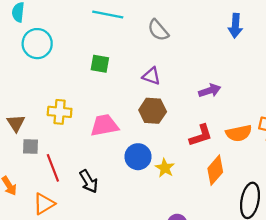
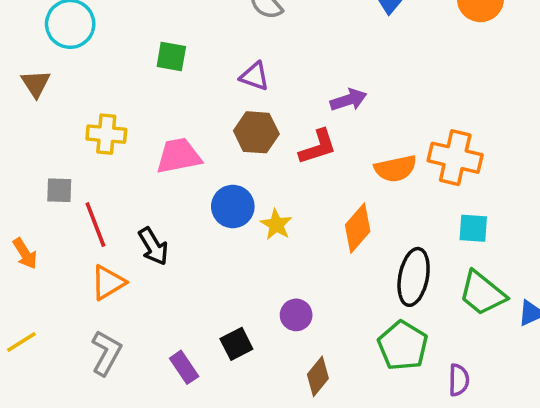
brown triangle: (16, 123) -> (36, 84), moved
red L-shape: (201, 135) -> (318, 147), moved
orange triangle: (44, 204) -> (108, 282), moved

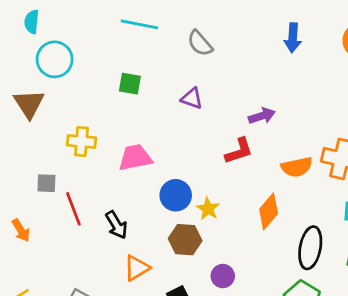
brown triangle: (36, 84) -> (29, 104), size x1.4
brown hexagon: (256, 132) -> (185, 240), moved
orange triangle: (108, 282) -> (137, 268), moved

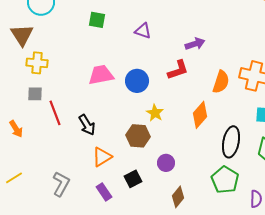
yellow cross: (81, 141) -> (37, 63), moved
orange semicircle: (297, 167) -> (221, 82), turned -60
blue circle: (176, 195) -> (137, 81), moved

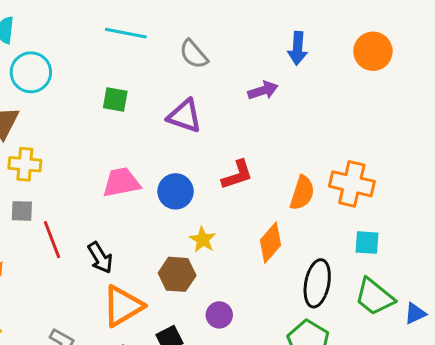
purple triangle: (143, 31) -> (185, 116), size x1.4
purple arrow: (195, 44) -> (263, 90), moved
orange triangle: (102, 157) -> (123, 306), size x1.4

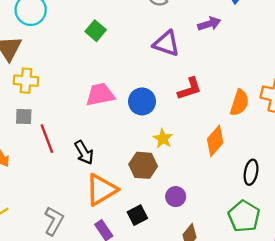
green square: (115, 99) -> (96, 31), turned 30
purple triangle: (185, 116) -> (166, 43), moved
black ellipse: (317, 283) -> (251, 172), size x0.7

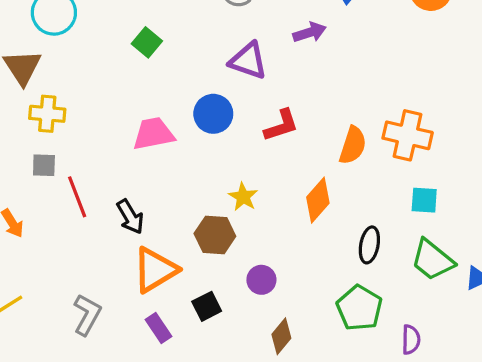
blue circle: (142, 101) -> (213, 114), moved

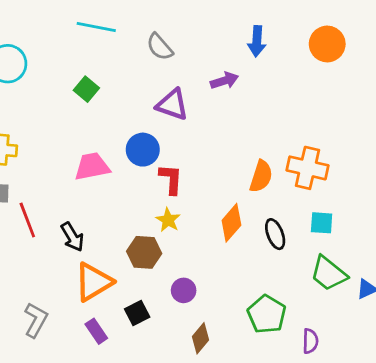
red L-shape: (281, 125) -> (171, 179), moved, turned -68
black ellipse: (369, 245) -> (275, 234), moved, turned -32

